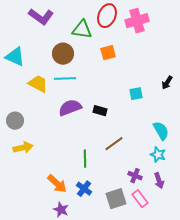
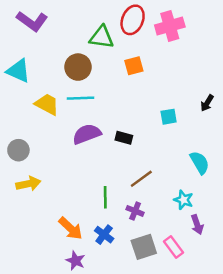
purple L-shape: (41, 17) -> (32, 21), moved
cyan star: (158, 155) -> (183, 200), moved
purple cross: (135, 176) -> (135, 211), moved

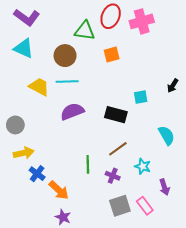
cyan triangle: (18, 71) -> (24, 48), moved
black rectangle: (124, 138) -> (116, 115), moved, size x1.5
cyan star: (183, 200) -> (143, 166), moved
blue cross: (104, 235) -> (37, 174), moved

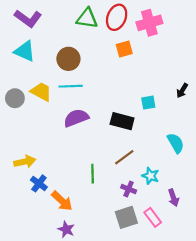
green triangle: (85, 31) -> (87, 18), moved
orange square: (112, 55) -> (124, 49), moved
gray circle: (15, 125) -> (15, 98), moved
purple cross: (113, 176) -> (129, 189), moved

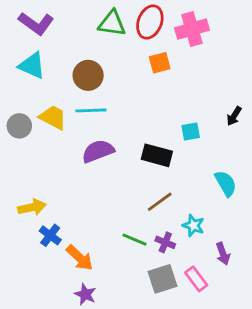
green line: (93, 174) -> (134, 240), moved, turned -66

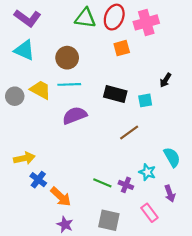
black arrow: (234, 116) -> (166, 80), moved
black rectangle: (157, 155) -> (115, 94), moved
cyan semicircle: (226, 183) -> (172, 157), moved
brown line: (160, 202) -> (129, 133), moved
gray square: (162, 279) -> (109, 220), moved, turned 30

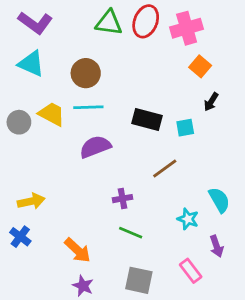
orange square: (122, 48) -> (200, 66), moved, turned -35
blue cross: (38, 180) -> (20, 237), moved
purple cross: (126, 185) -> (122, 199), moved, turned -32

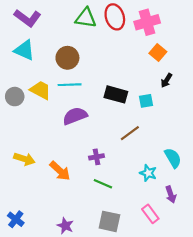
red ellipse: (146, 21) -> (115, 17), turned -40
yellow arrow: (31, 201) -> (24, 159), turned 30
blue cross: (20, 237) -> (16, 219), moved
orange arrow: (78, 250) -> (60, 171), moved

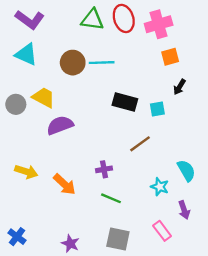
orange square: (158, 52) -> (170, 57), turned 35
cyan line: (70, 85) -> (102, 63), moved
purple semicircle: (75, 116) -> (60, 125), moved

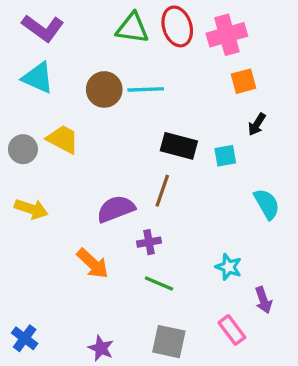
purple semicircle: (60, 125) -> (116, 209), moved
brown line: (140, 144) -> (162, 191), moved, turned -35
cyan semicircle: (186, 170) -> (267, 204), moved
yellow arrow: (26, 172) -> (31, 209), moved

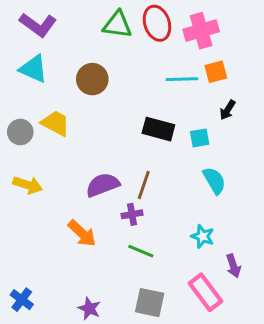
cyan line: (146, 89) -> (182, 79), moved
brown line: (162, 191) -> (144, 185), moved
cyan semicircle: (267, 204) -> (214, 181), moved
pink rectangle: (232, 330) -> (206, 292), size x1.4

